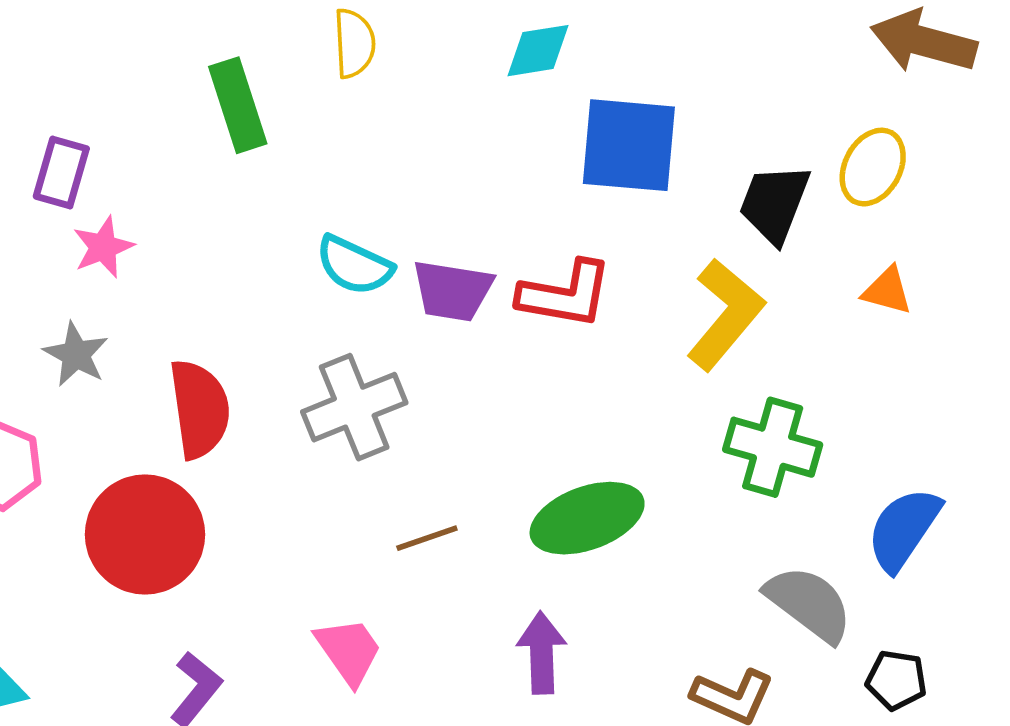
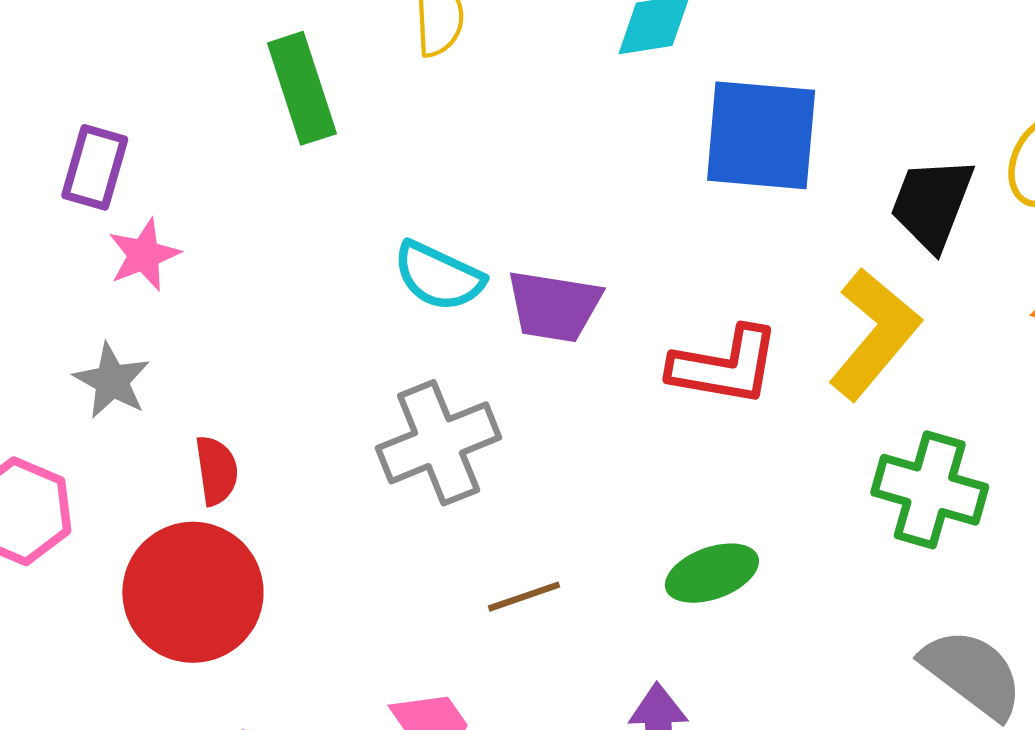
red L-shape: (565, 294) -> (725, 366), moved
red semicircle: (200, 409) -> (216, 471), moved, size x0.6
green ellipse: (587, 518) -> (712, 573), size x0.7

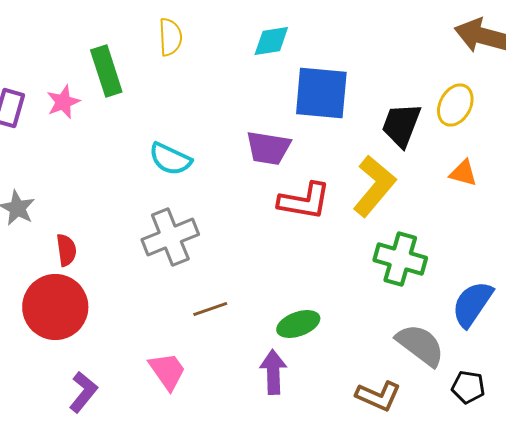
pink star: (144, 255) -> (63, 102), moved
purple trapezoid: (554, 306) -> (268, 148), moved
green ellipse: (712, 573) -> (298, 324), moved

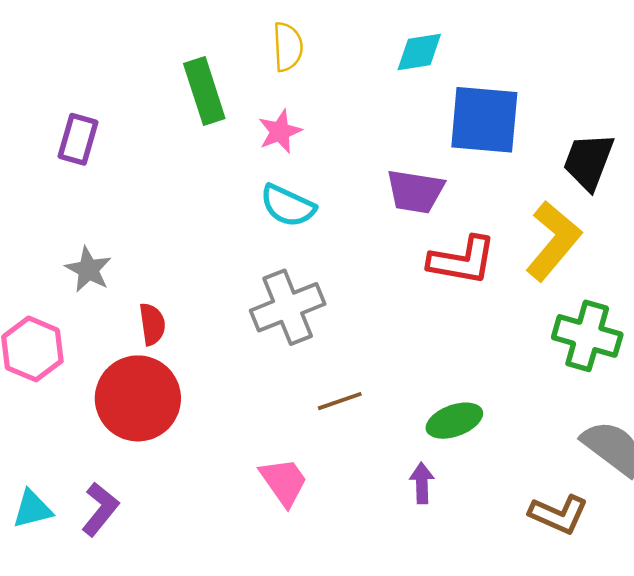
pink star: (63, 102) -> (280, 131), moved
purple arrow: (273, 372) -> (422, 483), size x0.7
purple L-shape: (83, 392) -> (100, 509), moved

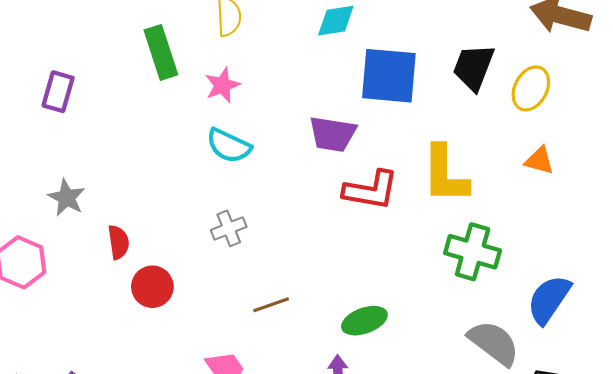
black trapezoid: (589, 161) -> (474, 67), moved
yellow L-shape: (553, 241) -> (445, 174), turned 140
gray cross: (288, 307) -> (229, 228), size x0.6
red circle: (138, 398) -> (152, 287), moved, size x0.6

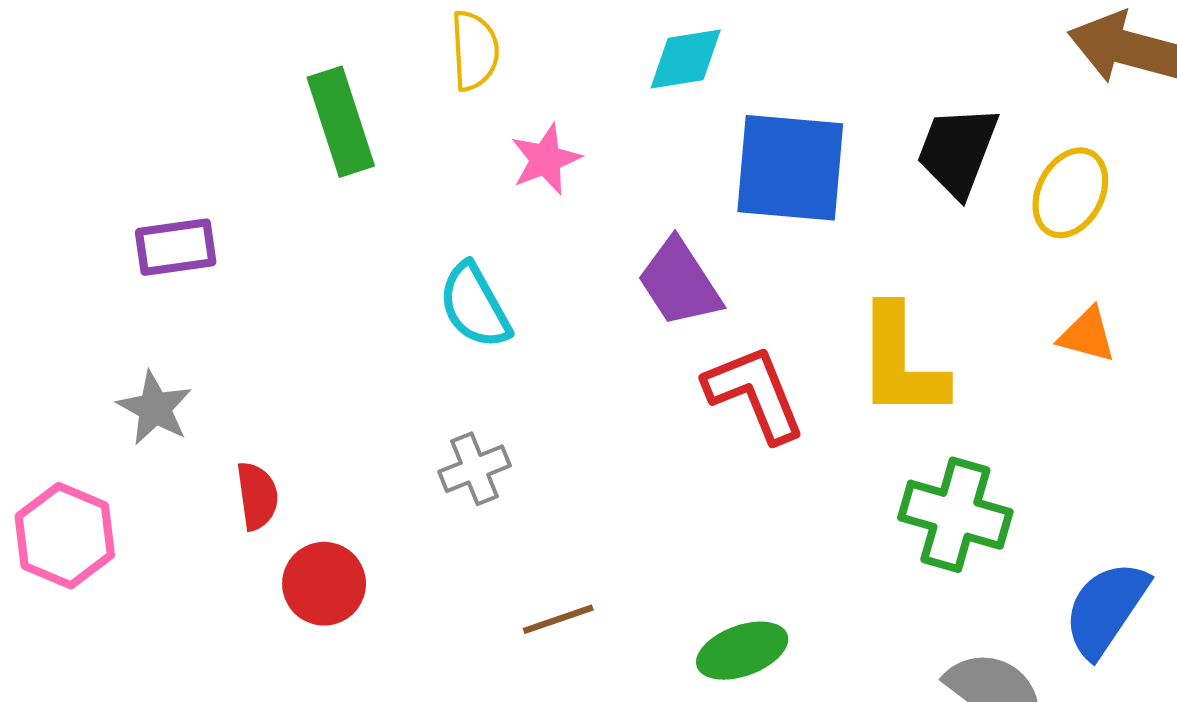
pink star: (222, 85) -> (546, 159), moved
purple rectangle: (58, 92) -> (176, 247), moved, turned 66
purple trapezoid: (333, 134) -> (679, 283), turned 48
cyan semicircle: (229, 146) -> (475, 306), turned 36
red L-shape: (371, 190) -> (755, 393), turned -122

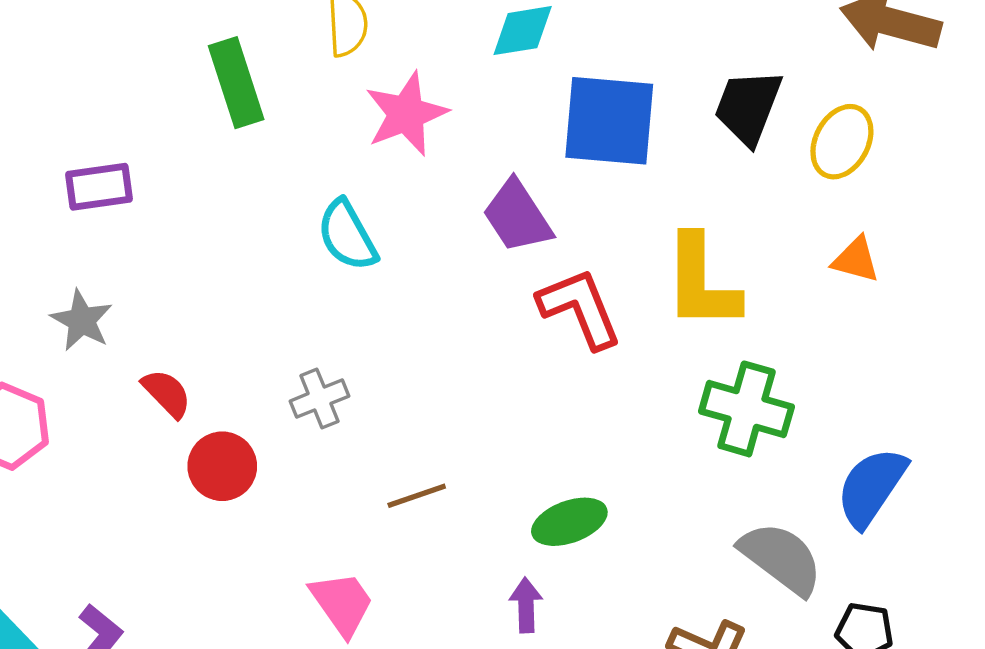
pink star: (546, 159) -> (406, 114), size x1.4
gray cross: (475, 469) -> (319, 399), moved
red semicircle: (257, 496) -> (167, 393), turned -36

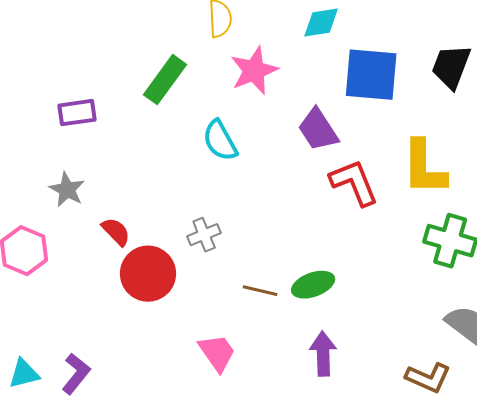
green rectangle: (236, 83) -> (165, 80), moved, turned 54
red circle: (222, 466) -> (148, 274), size x1.4
brown line: (417, 496) -> (260, 291), turned 32
green ellipse: (569, 522) -> (313, 285), moved
purple arrow: (526, 605) -> (323, 354), size x1.4

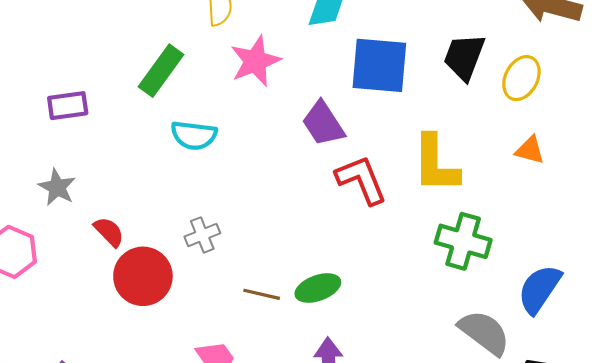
cyan semicircle: (220, 141) -> (194, 135), moved, turned -54

